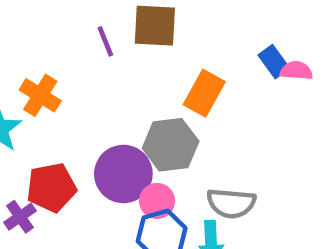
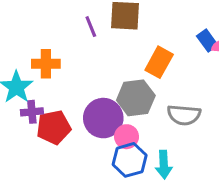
orange cross: (40, 95) -> (46, 64), turned -32
gray semicircle: (231, 203) -> (184, 115), moved
purple cross: (20, 217) -> (32, 112), moved, turned 30

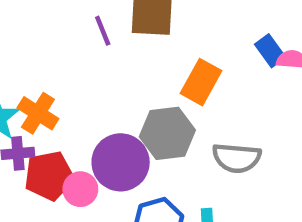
orange cross: (46, 64) -> (38, 113), moved, turned 32
pink circle: (127, 137) -> (80, 189), moved

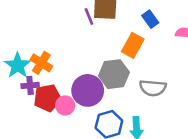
purple line: (103, 31) -> (89, 17), moved
blue rectangle: (270, 51) -> (150, 19), moved

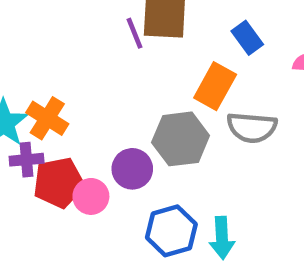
gray semicircle: (153, 88) -> (252, 127), moved
purple circle: (88, 90) -> (132, 169), size x0.7

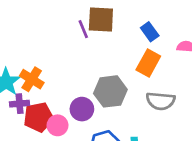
orange rectangle: (215, 86) -> (148, 63), moved
gray semicircle: (252, 127) -> (161, 101), moved

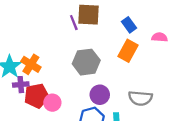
gray hexagon: (110, 91) -> (86, 62), moved
gray semicircle: (161, 101) -> (140, 98), moved
purple circle: (82, 109) -> (100, 95), moved

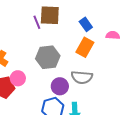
gray semicircle: (140, 98) -> (82, 77), moved
pink circle: (52, 103) -> (18, 78), moved

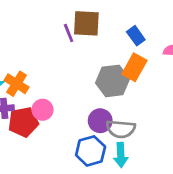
gray hexagon: (48, 57) -> (113, 81), moved
gray semicircle: (82, 77) -> (121, 129), moved

